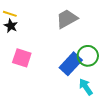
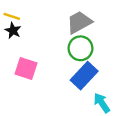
green circle: (88, 56) -> (80, 48), moved

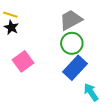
pink square: (26, 68) -> (23, 61), turned 36

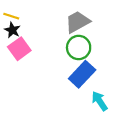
pink square: (23, 61) -> (19, 49), moved

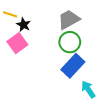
black star: (12, 30) -> (24, 25), moved

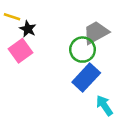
gray trapezoid: (69, 19) -> (96, 33), moved

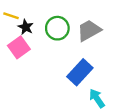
green circle: (83, 50) -> (57, 28), moved

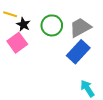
blue rectangle: (80, 72) -> (78, 52), moved

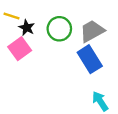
blue rectangle: (78, 52) -> (90, 59), turned -75

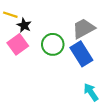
green circle: (59, 29) -> (53, 44), moved

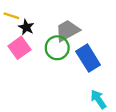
gray trapezoid: (84, 28) -> (67, 31), moved

